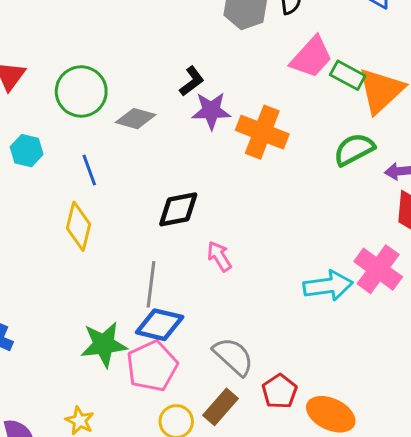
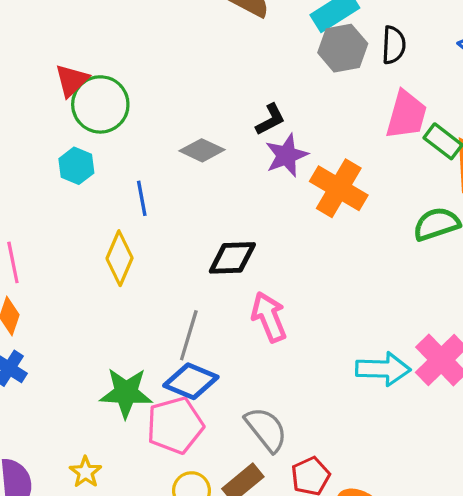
pink trapezoid: (311, 57) -> (406, 115), turned -36
green circle: (81, 91) -> (100, 104), moved
purple star: (211, 111) -> (286, 155), turned -30
pink arrow: (219, 256) -> (269, 317), size x1.4

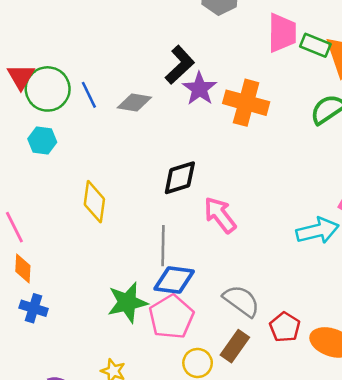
black L-shape: (270, 119) -> (180, 65), size x1.4
blue line: (142, 198) -> (89, 95), moved

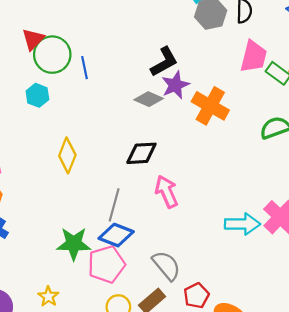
gray diamond: (134, 103) -> (149, 99), moved

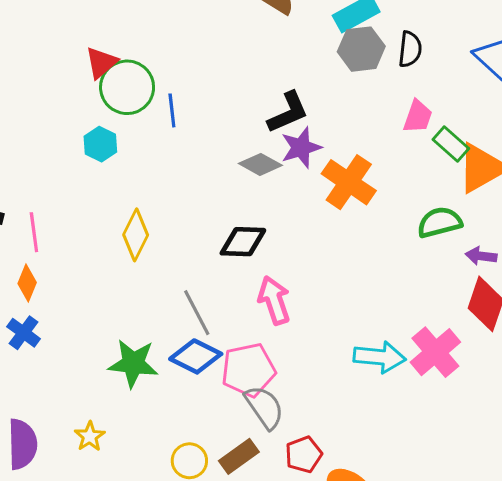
pink trapezoid: (254, 57) -> (418, 117), size x0.7
gray line: (114, 205) -> (197, 313), turned -48
pink pentagon: (106, 264) -> (248, 370), moved

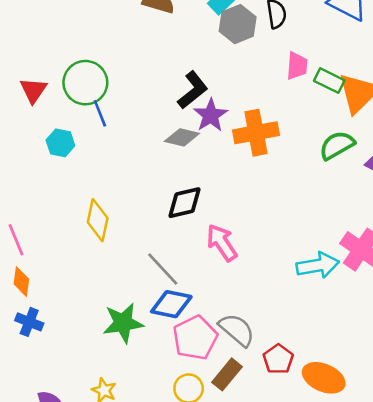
green circle: (127, 87) -> (85, 83), moved
cyan hexagon: (100, 144) -> (60, 143), moved
orange cross: (349, 182) -> (256, 133), turned -30
pink pentagon: (248, 370) -> (195, 338), moved

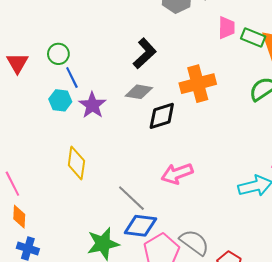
green circle: (85, 83) -> (58, 54), size x0.6
purple star: (211, 115) -> (92, 105), moved
cyan hexagon: (60, 143) -> (60, 100), moved
black diamond: (184, 203) -> (162, 116), moved
pink arrow: (222, 243) -> (177, 174), turned -72

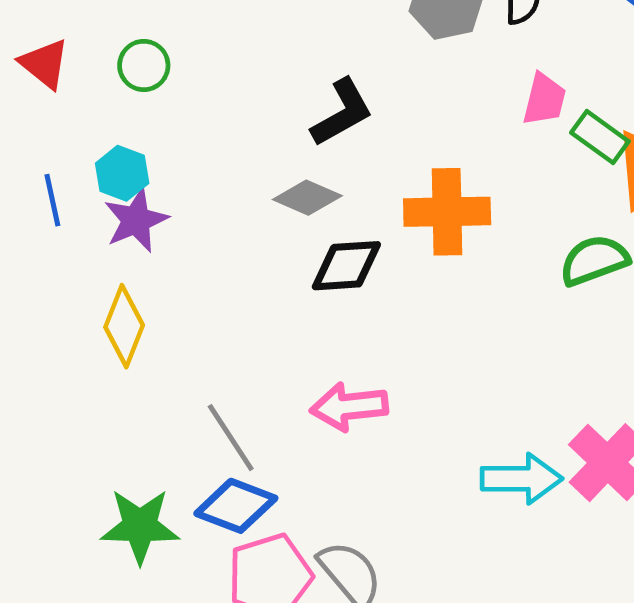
red triangle: (17, 63) -> (44, 64), turned -35
blue line: (72, 78) -> (52, 200), moved
purple star: (92, 105) -> (136, 220), moved

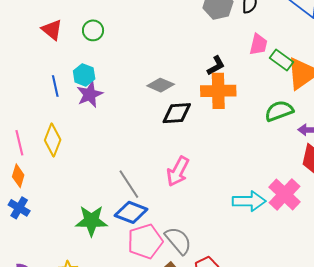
black L-shape: (342, 113) -> (216, 66), moved, size x0.7
yellow diamond: (124, 326) -> (53, 140), moved
pink arrow: (349, 407) -> (178, 171), turned -56

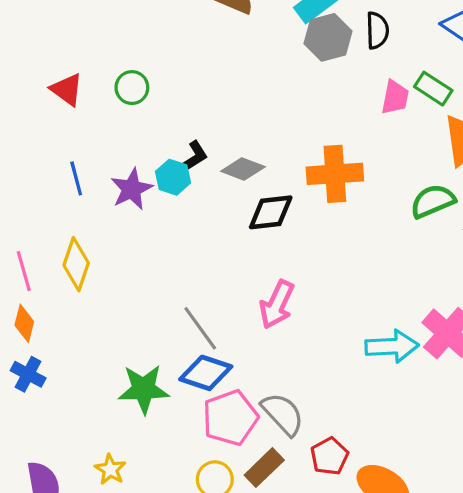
green rectangle: (281, 60) -> (433, 89), moved
black L-shape: (216, 66) -> (194, 157), moved
cyan hexagon: (84, 75) -> (173, 177), moved

